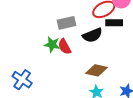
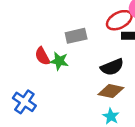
black semicircle: (92, 35) -> (112, 67), moved
red semicircle: (64, 47) -> (42, 56), moved

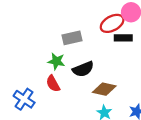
red semicircle: (42, 56) -> (53, 84), moved
black semicircle: (112, 67) -> (83, 69), moved

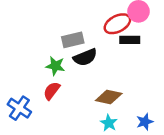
black semicircle: (83, 69) -> (85, 57), moved
red semicircle: (53, 84) -> (52, 91), turned 66

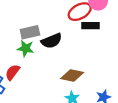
gray rectangle: (73, 40) -> (30, 32), moved
red semicircle: (52, 91) -> (13, 72), moved

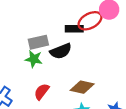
black rectangle: (91, 26) -> (74, 29), moved
red semicircle: (13, 72) -> (42, 92), moved

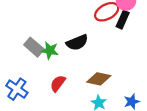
black rectangle: (74, 29) -> (123, 20), moved, turned -66
gray rectangle: (38, 42) -> (34, 47), moved, turned 54

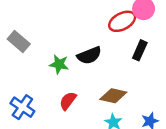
black rectangle: (123, 20) -> (140, 50), moved
gray rectangle: (34, 47) -> (19, 42), moved

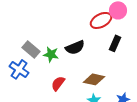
gray rectangle: (19, 42) -> (31, 49), moved
blue cross: (22, 107) -> (19, 69), moved

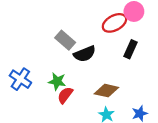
gray rectangle: (31, 49) -> (65, 40), moved
green star: (51, 54) -> (57, 81), moved

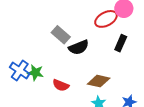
green star: (57, 81) -> (36, 73), moved
red semicircle: (65, 95) -> (61, 85), turned -105

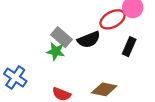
black semicircle: (79, 47) -> (89, 40), moved
green star: (36, 73) -> (56, 51), moved

